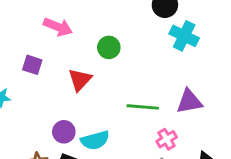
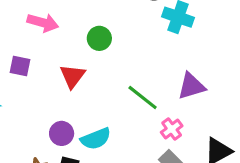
green line: (143, 107) -> (143, 98), turned 40

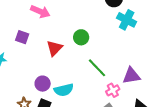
green circle: (99, 38) -> (81, 37), moved
purple triangle: (191, 86) -> (131, 76), moved

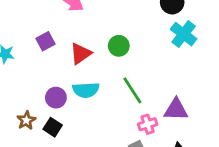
purple square: (22, 37) -> (46, 41), moved, turned 32
cyan semicircle: (64, 90) -> (86, 90), moved

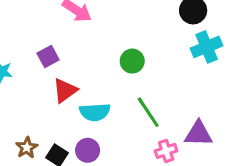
cyan cross: (184, 34) -> (207, 47), turned 30
red triangle: (81, 54) -> (65, 90), moved
purple circle: (56, 98) -> (88, 150), moved

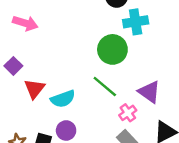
cyan cross: (207, 47) -> (136, 22), turned 30
green circle: (132, 61) -> (112, 49), moved, size x1.5
purple triangle: (198, 134) -> (149, 92), turned 50

